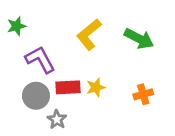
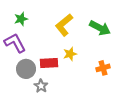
green star: (16, 26) -> (21, 19), moved
purple L-shape: (40, 60) -> (15, 43), moved
yellow star: (96, 87) -> (70, 54), moved

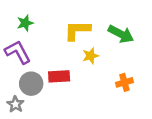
yellow L-shape: (64, 25) -> (77, 30), turned 40
yellow star: (70, 54) -> (91, 56), moved
gray star: (41, 86) -> (15, 104), moved

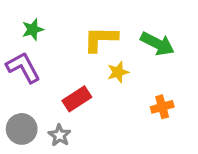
red rectangle: (59, 76) -> (77, 99), turned -30
gray circle: (31, 84) -> (22, 129), moved
gray star: (15, 104) -> (60, 135), moved

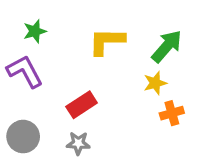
green arrow: (157, 44) -> (167, 46), turned -76
yellow star: (118, 72) -> (155, 83), moved
gray star: (60, 135) -> (78, 143), moved, turned -30

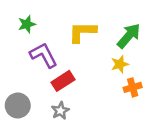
purple L-shape: (25, 71) -> (44, 55), moved
gray star: (78, 143) -> (60, 111), turned -30

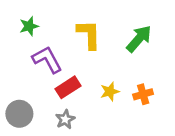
yellow L-shape: (82, 32) -> (89, 35), turned 88
yellow star: (120, 64) -> (110, 92), moved

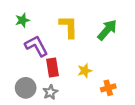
red rectangle: (68, 87) -> (52, 67), turned -66
orange cross: (143, 94) -> (108, 88), moved
gray circle: (19, 114) -> (26, 88), moved

